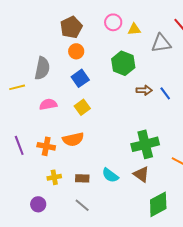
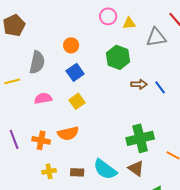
brown pentagon: (71, 27) -> (14, 25), moved
cyan semicircle: (110, 175) -> (105, 169), size x1.4

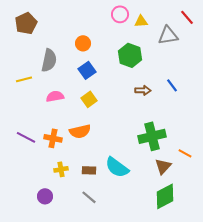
brown arrow: (139, 84) -> (143, 90), moved
purple line: (14, 139) -> (26, 137), turned -42
brown triangle: (136, 168) -> (163, 166), moved, turned 36

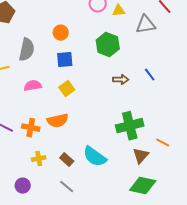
blue square: (87, 70) -> (65, 60), turned 30
brown rectangle: (89, 170) -> (67, 160), turned 40
green diamond: (165, 196) -> (143, 186), turned 40

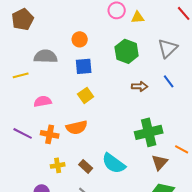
gray triangle: (146, 25) -> (168, 48), moved, turned -35
gray semicircle: (27, 50) -> (46, 56), turned -100
pink semicircle: (33, 86) -> (43, 101), moved

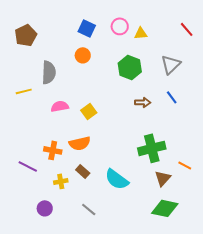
gray semicircle: (46, 56) -> (49, 72), turned 90
blue square: (84, 66) -> (87, 28), moved, turned 30
pink semicircle: (43, 101) -> (60, 106), moved
purple line: (23, 133) -> (28, 166), moved
brown rectangle: (86, 166) -> (83, 171), moved

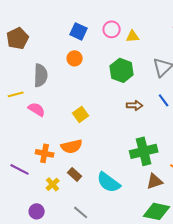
pink semicircle: (60, 106) -> (37, 109), moved, turned 42
brown triangle: (163, 178) -> (155, 181), turned 30
yellow cross: (61, 181) -> (53, 184), turned -32

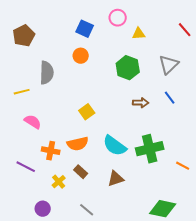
pink circle: (112, 29) -> (118, 18), moved
pink semicircle: (37, 109) -> (33, 122), moved
brown triangle: (155, 181) -> (116, 179), moved
cyan semicircle: (109, 182) -> (115, 146), moved

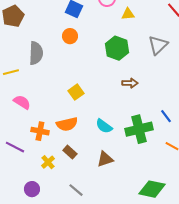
blue line: (170, 98) -> (166, 116), moved
cyan semicircle: (115, 146) -> (104, 126), size x0.7

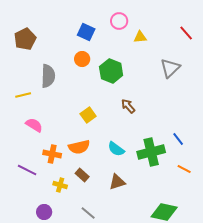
green hexagon: (117, 48) -> (111, 71), moved
brown arrow: (130, 83) -> (128, 106), moved, turned -133
yellow cross: (48, 162) -> (60, 185), turned -32

